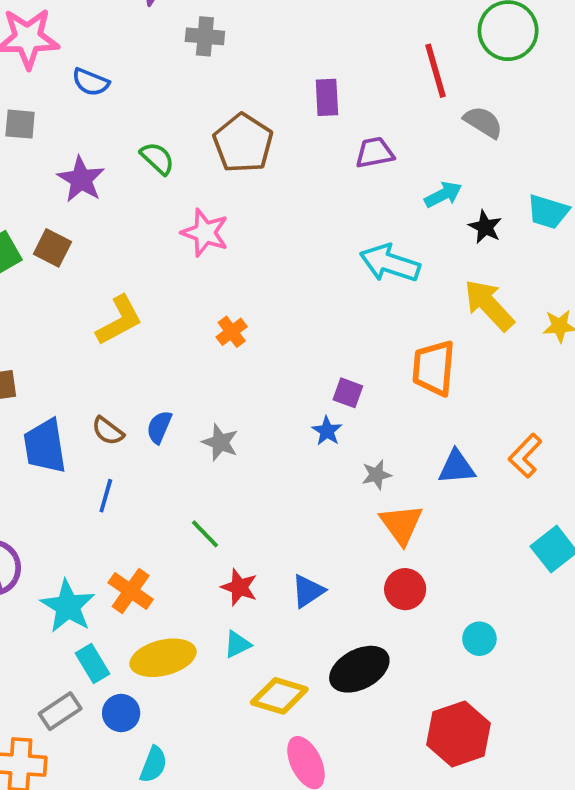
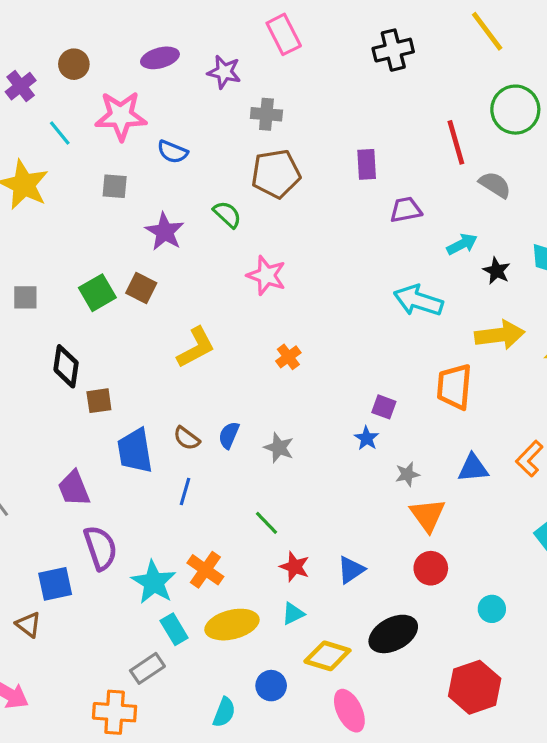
brown pentagon: (243, 143) -> (276, 174), moved, turned 30
yellow arrow: (489, 305) -> (500, 335), turned 126
blue circle: (121, 713) -> (271, 686), moved

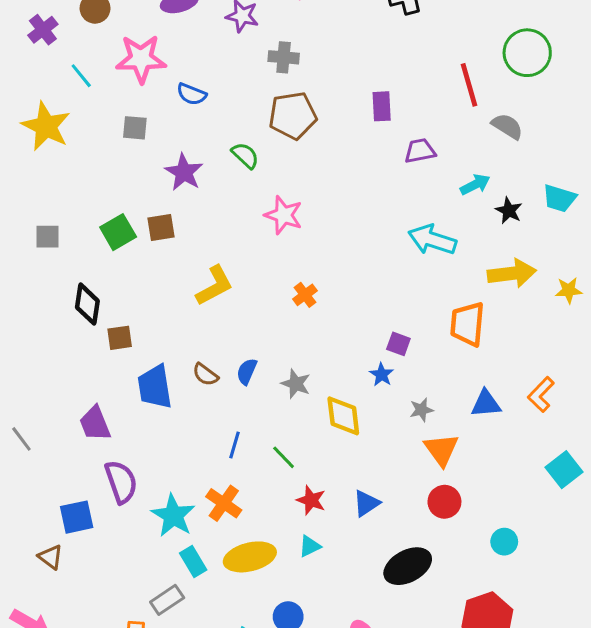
brown square: (141, 288) -> (161, 227), turned -36
blue line: (185, 492) -> (234, 445), moved
yellow diamond: (327, 656) -> (343, 416), moved, turned 66

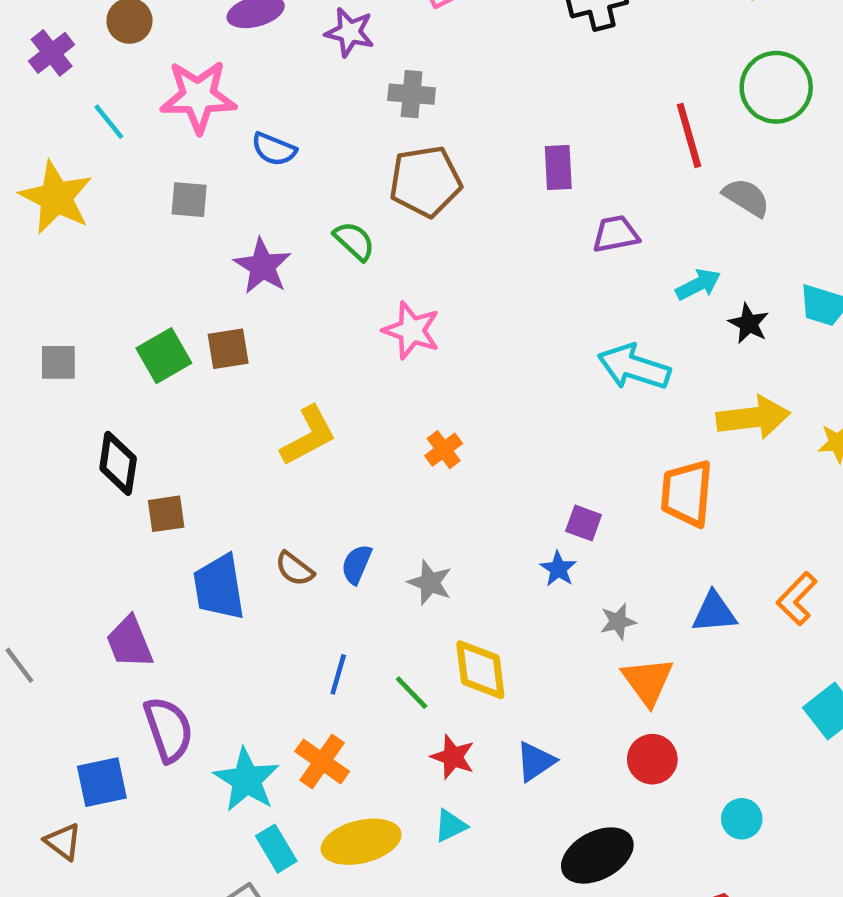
yellow diamond: (343, 416) -> (480, 670), moved

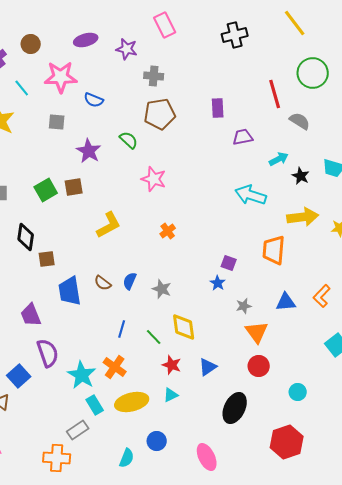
blue square: (102, 782) -> (19, 376), turned -30
black ellipse: (597, 855) -> (235, 408), turned -36

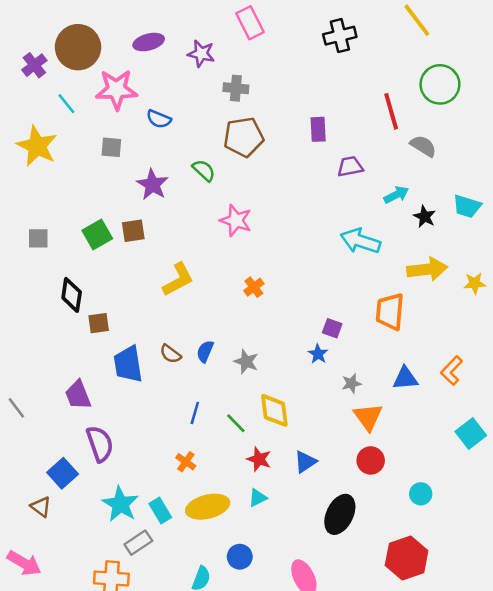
brown circle: (31, 44) -> (78, 47), size x1.8
orange cross: (115, 367) -> (186, 462), size x0.7
cyan star: (82, 375) -> (120, 504), moved

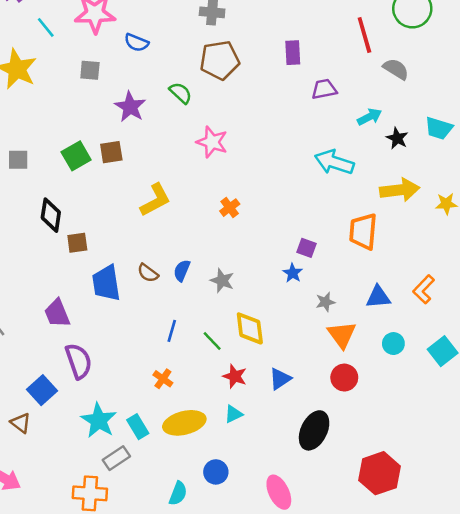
cyan circle: (421, 494) -> (393, 344), moved

